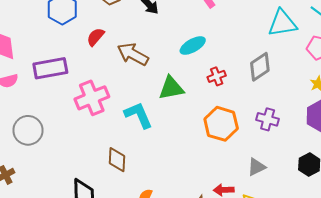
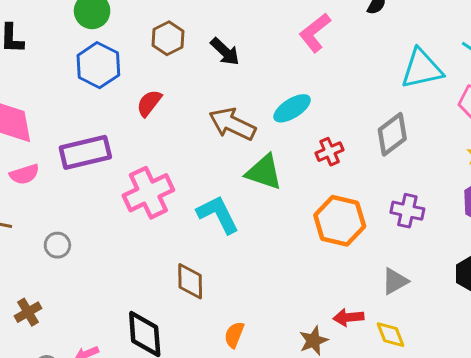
brown arrow: (133, 54) -> (232, 124), moved
green triangle: (171, 88) -> (264, 172), turned 32
gray circle: (28, 130) -> (57, 245), size x0.6

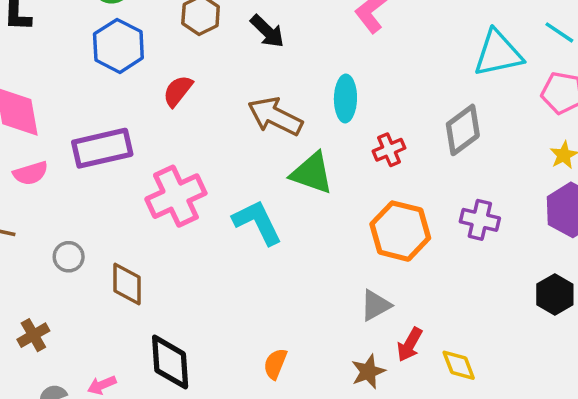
cyan ellipse: (292, 108) -> (345, 98), turned -57
brown diamond: (190, 281) -> (127, 284), moved
gray triangle: (395, 281) -> (376, 305), moved
red arrow: (348, 317) -> (410, 345), turned -56

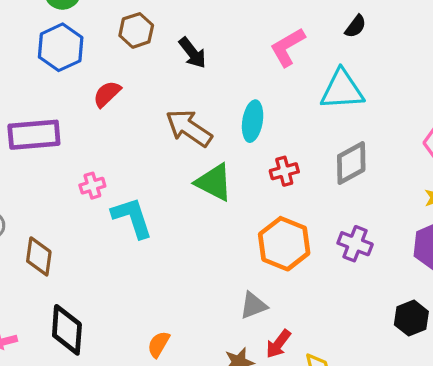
cyan triangle: (498, 53) -> (342, 90), moved
pink cross: (176, 196) -> (92, 186), size x0.5
cyan L-shape: (257, 222) -> (132, 217), moved

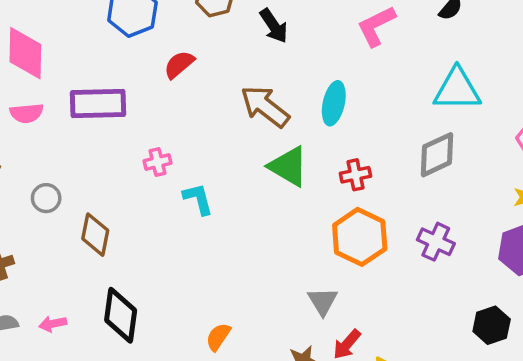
cyan triangle: (342, 90) -> (457, 89), moved
red cross: (284, 171) -> (355, 175), moved
cyan L-shape: (132, 217) -> (198, 199), size x0.7
gray triangle: (253, 306) -> (323, 301), turned -44

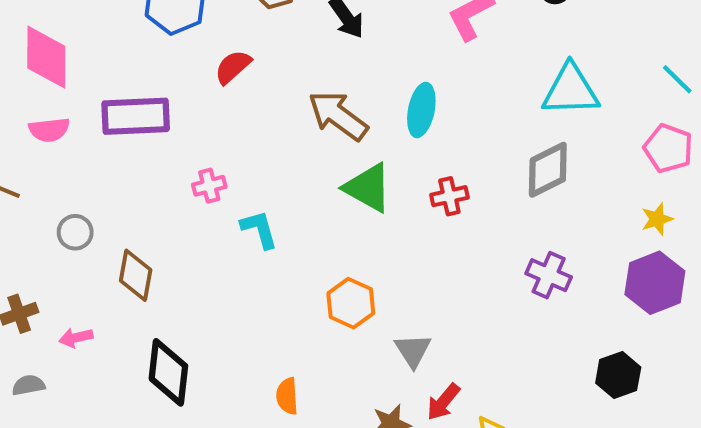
orange hexagon: (360, 237) -> (351, 303), moved, size x0.7
pink arrow: (53, 324) -> (76, 338), moved
orange semicircle: (218, 337) -> (287, 396), turned -36

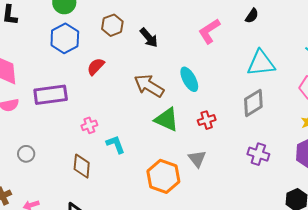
cyan ellipse: (421, 110) -> (189, 79), turned -35
brown diamond: (136, 275) -> (82, 166), moved
orange hexagon: (351, 303) -> (163, 176), size x1.4
gray triangle: (413, 350) -> (197, 159), moved

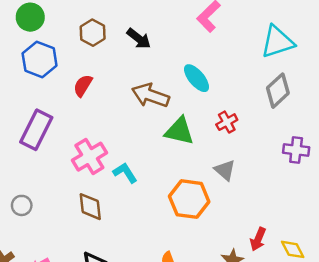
purple rectangle: (51, 95) -> (36, 130), turned -44
pink cross: (89, 125) -> (89, 157), size x1.8

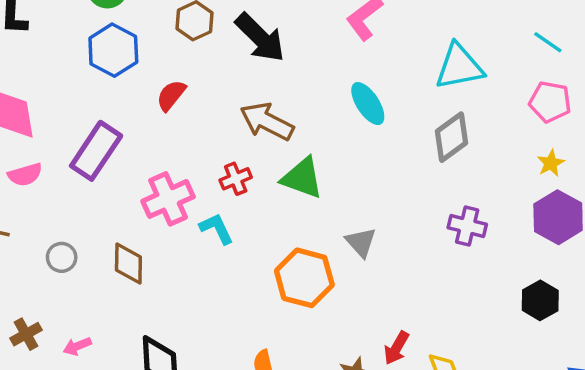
black arrow: (139, 39) -> (260, 38), size x1.5
cyan ellipse: (197, 78) -> (368, 104), moved
red cross: (227, 122) -> (236, 179), moved
brown diamond: (90, 207) -> (128, 264), moved

